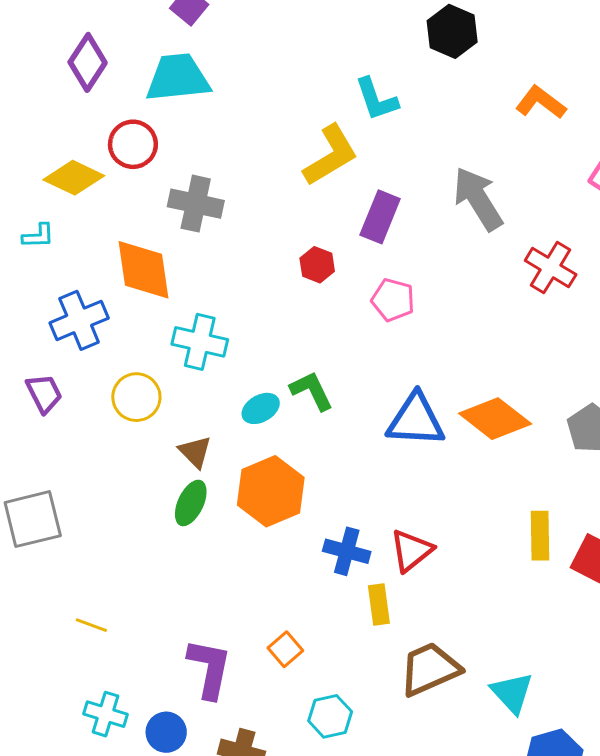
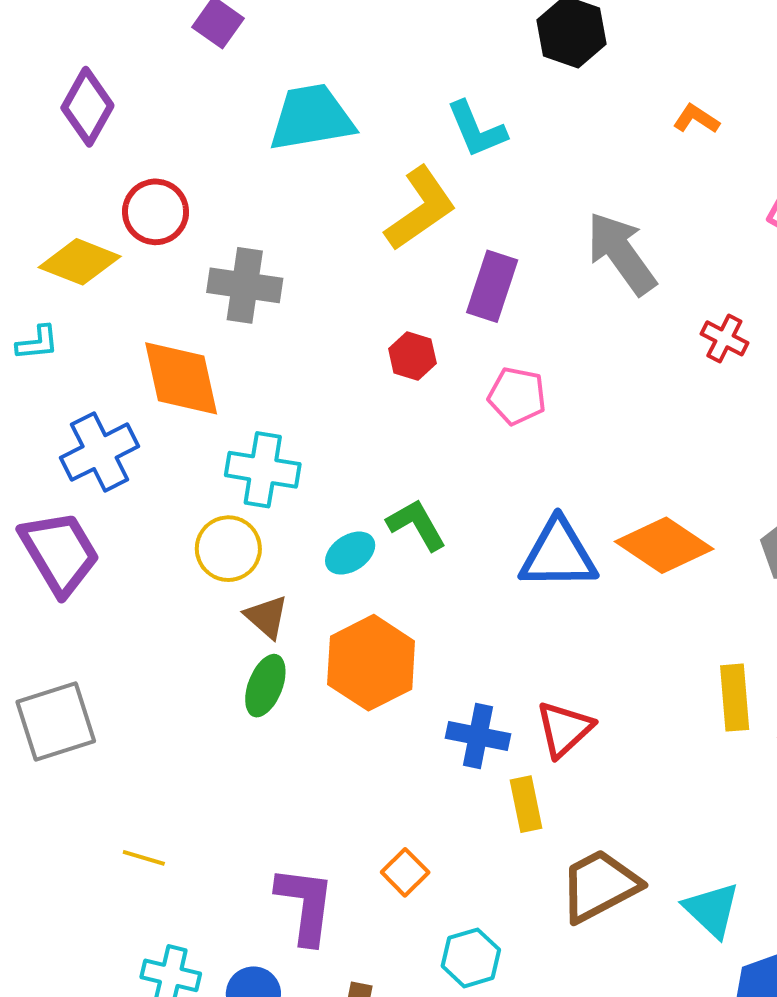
cyan trapezoid: (178, 78) -> (311, 118), moved
orange L-shape: (541, 102) -> (696, 119), size x0.7
red cross: (551, 267) -> (724, 338), size x0.7
purple trapezoid: (44, 393) -> (60, 553), size x1.6
yellow circle: (136, 397) -> (228, 549), moved

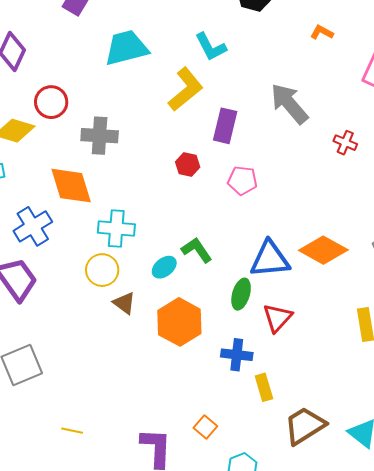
green ellipse: (265, 686) -> (241, 294), moved
red triangle: (564, 729) -> (277, 318), moved

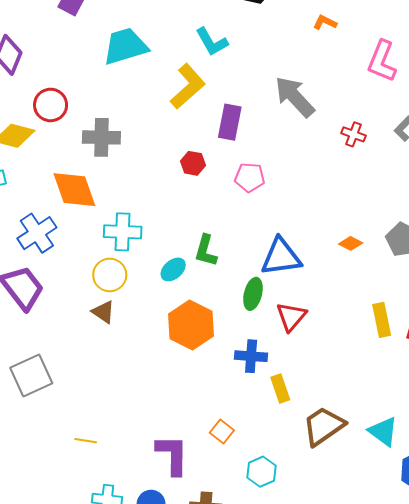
green L-shape: (197, 250) -> (206, 251), turned -128
orange diamond: (323, 250) -> (351, 243), moved, size x0.5
brown triangle: (124, 303) -> (103, 312), moved

